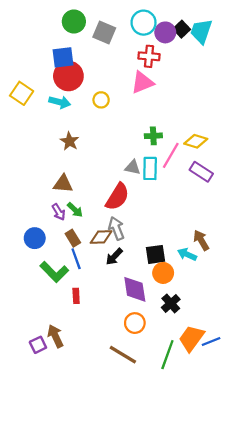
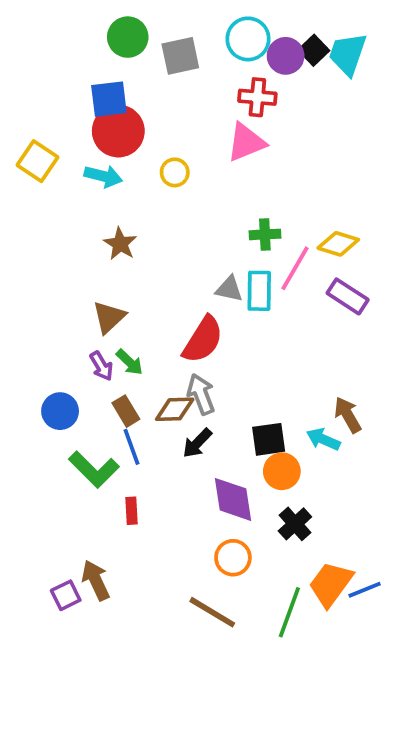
gray square: (104, 32) -> (180, 56), turned -35
brown triangle: (63, 184) -> (109, 317), turned -48

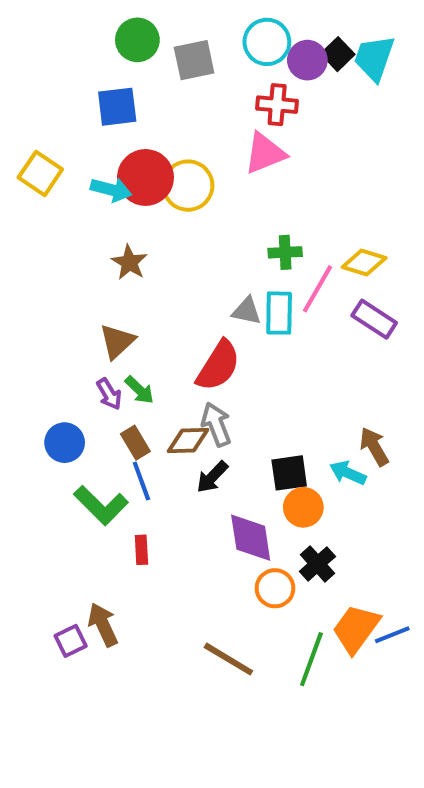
red circle: (118, 131) -> (145, 177), moved
yellow circle: (175, 172) -> (188, 186), size x1.6
orange circle: (233, 558) -> (275, 588), moved

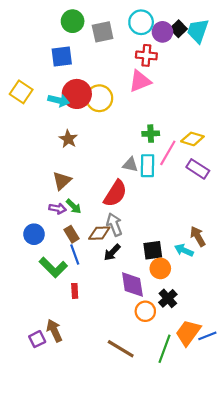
purple arrow: (109, 394) -> (58, 208), turned -49

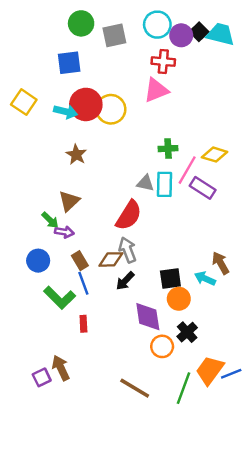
cyan trapezoid: (198, 31) -> (221, 34), turned 85
purple rectangle: (198, 169) -> (203, 188), moved
green arrow: (74, 206) -> (50, 220), moved

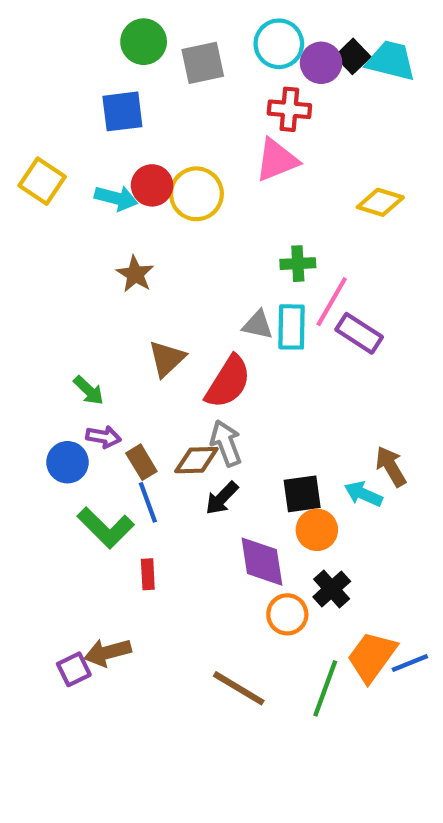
red circle: (86, 104) -> (152, 185), size x0.7
yellow diamond: (215, 155) -> (380, 202), moved
brown triangle: (69, 201) -> (167, 359), moved
purple arrow: (64, 232) -> (103, 437), moved
brown arrow: (61, 368) -> (108, 652), turned -80

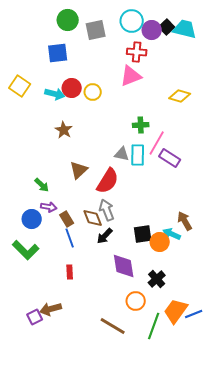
yellow circle: (196, 194) -> (93, 92), size x0.7
brown diamond: (196, 460) -> (93, 218), turned 70
green L-shape: (106, 528) -> (26, 250), moved
orange circle: (317, 530) -> (160, 242), moved
orange circle: (287, 614) -> (136, 301), moved

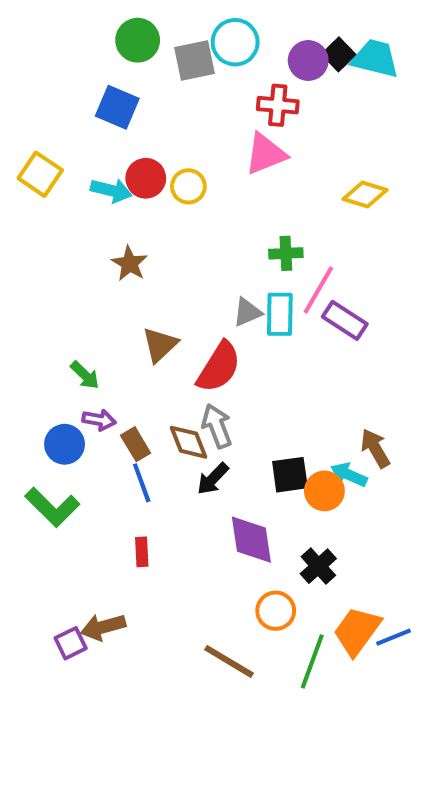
cyan circle: (132, 21) -> (235, 42), moved
blue square: (58, 53) -> (117, 107), turned 30
gray triangle: (122, 154) -> (247, 312), turned -35

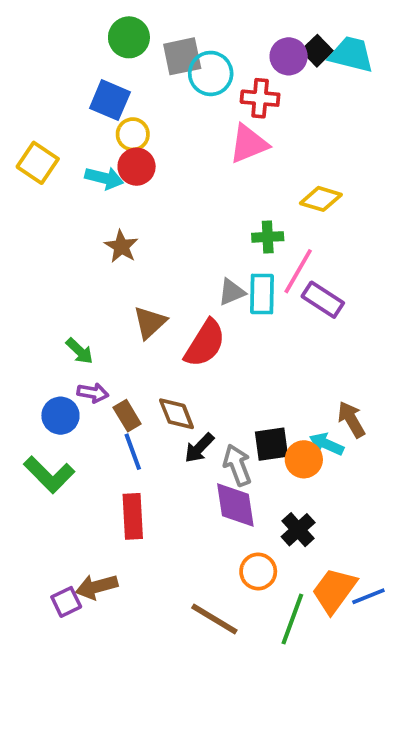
cyan circle: (235, 42) -> (211, 73), moved
yellow circle: (188, 186) -> (133, 134), moved
yellow diamond: (365, 194) -> (321, 199), moved
gray arrow: (217, 426) -> (237, 465), moved
red rectangle: (142, 552) -> (133, 516), size x1.6

